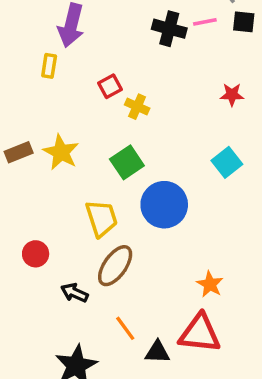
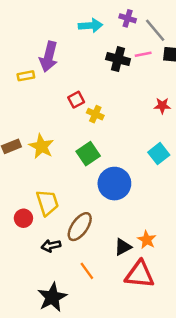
yellow rectangle: (49, 66) -> (26, 76), moved, turned 70
yellow trapezoid: (102, 218) -> (47, 203), moved
black arrow: (74, 293) -> (51, 246), turned -36
black triangle: (157, 352) -> (123, 247), moved, turned -30

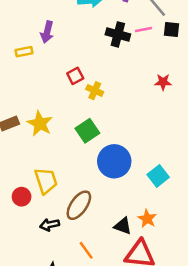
purple arrow: (49, 57) -> (47, 32), size x0.7
cyan square: (159, 154) -> (158, 176), moved
black triangle: (123, 247) -> (123, 226), turned 48

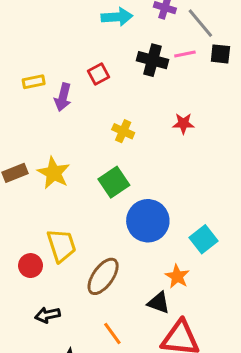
purple arrow: (47, 32) -> (63, 97), moved
red square: (75, 76) -> (98, 74), moved
red star: (163, 82) -> (183, 123), moved
orange star: (147, 219) -> (177, 276), moved
black arrow: (50, 225) -> (47, 315), moved

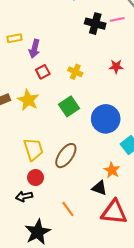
red square: (98, 74) -> (43, 72), moved
blue circle: (148, 221) -> (106, 119), moved
red circle: (30, 266) -> (36, 178), moved
brown ellipse: (103, 276) -> (66, 156), moved

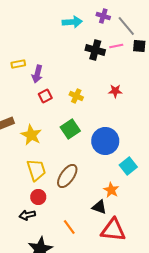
yellow star: (28, 100) -> (31, 135), moved

